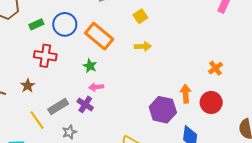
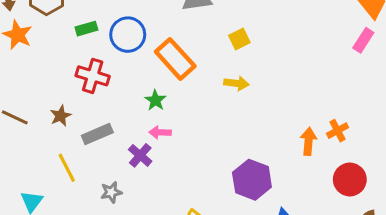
orange arrow: (186, 94) -> (308, 141), moved
red circle: (211, 102) -> (350, 180), moved
gray rectangle: (58, 106) -> (97, 134), moved

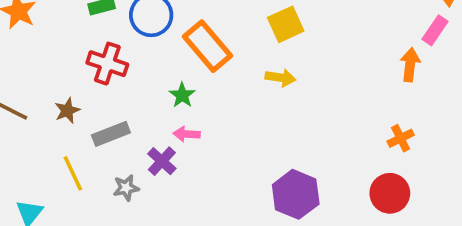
yellow square: (239, 39) -> (286, 24), size x1.4
orange arrow: (308, 141) -> (410, 65), moved
red circle: (350, 180) -> (390, 193), moved
gray star: (111, 192) -> (126, 188), moved

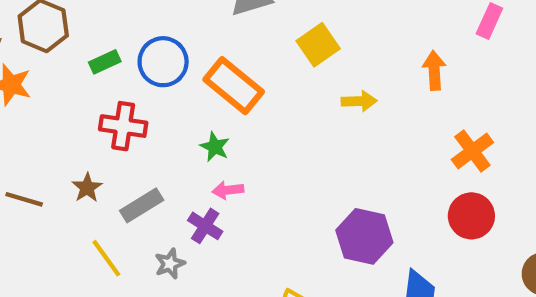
orange arrow: (410, 65) -> (434, 70), moved
yellow arrow: (280, 78) -> (359, 101), moved
orange cross: (401, 138) -> (472, 151), size x1.4

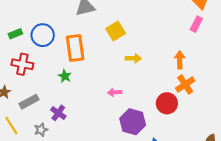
orange arrow: (434, 70) -> (180, 60), moved
orange rectangle: (234, 86) -> (75, 48), turned 40
pink arrow: (228, 190) -> (115, 92), moved
red circle: (471, 216) -> (167, 103), moved

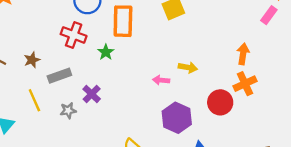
yellow arrow: (133, 58) -> (188, 67), moved
red cross: (22, 64) -> (74, 35), moved

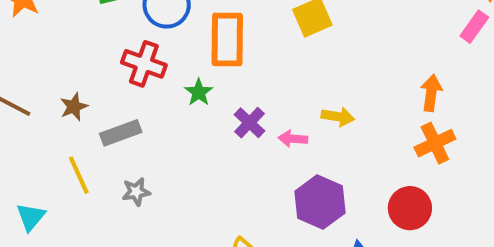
purple cross: (92, 94) -> (249, 123), moved
red circle: (220, 102) -> (410, 208), moved

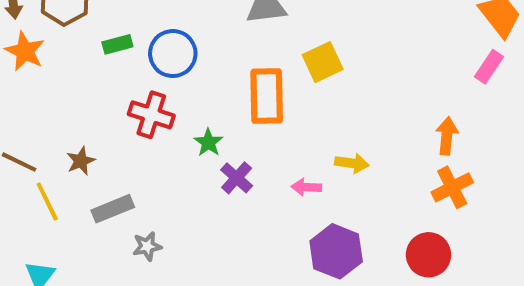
orange rectangle: (227, 40) -> (267, 96), moved
purple cross: (249, 123) -> (237, 178), moved
gray rectangle: (121, 133) -> (113, 209), moved
yellow line: (79, 175) -> (47, 202), moved

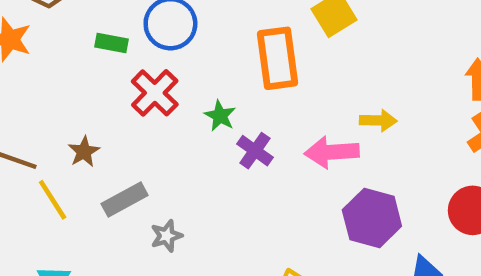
green rectangle: (117, 44) -> (112, 43), moved, turned 32
red cross: (151, 115) -> (155, 93), turned 33
pink arrow: (306, 187) -> (332, 152), size x1.6

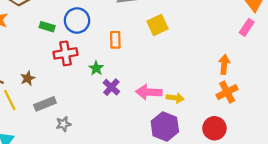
orange rectangle: (277, 58) -> (115, 40), moved, size x0.6
red cross: (155, 93) -> (66, 53), turned 30
yellow arrow: (378, 121) -> (175, 98), moved

